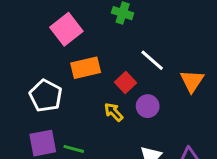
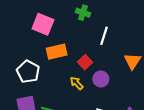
pink square: (66, 29) -> (43, 24), turned -30
white line: (152, 60) -> (104, 36), moved, turned 66

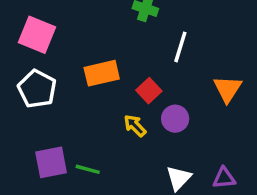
pink square: (43, 24) -> (37, 35), moved
white pentagon: (28, 72) -> (37, 89), moved

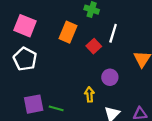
orange rectangle: (102, 73) -> (68, 32), moved, turned -54
red square: (149, 91) -> (94, 46), moved
yellow arrow: (135, 126) -> (89, 94), moved, turned 40

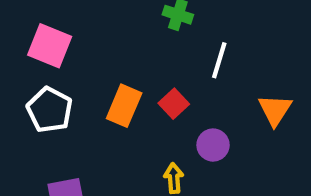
orange rectangle: (68, 32) -> (124, 106), moved
red square: (94, 46) -> (174, 104), moved

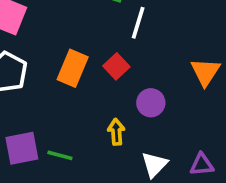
white line: (219, 60) -> (138, 23), moved

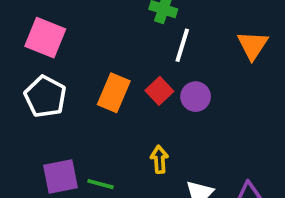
orange triangle: (205, 72) -> (253, 45), moved
purple circle: (151, 103) -> (196, 97), moved

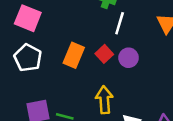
yellow arrow: (159, 159) -> (104, 100), size x1.5

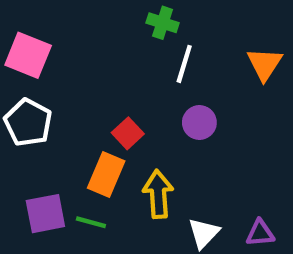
red square: (104, 54) -> (128, 133), moved
orange rectangle: (74, 55) -> (106, 175), moved

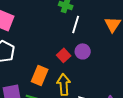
red square: (128, 133) -> (64, 55), moved

